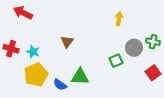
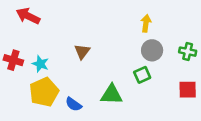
gray circle: (134, 48) -> (152, 50), moved
red square: (153, 73) -> (188, 90), turned 35
green triangle: (80, 77) -> (112, 94), moved

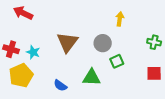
gray circle: (152, 50) -> (103, 43), moved
brown triangle: (82, 52) -> (67, 42), size x1.6
yellow pentagon: (44, 92) -> (21, 75), moved

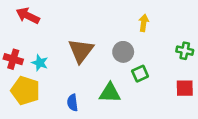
yellow pentagon: (21, 75) -> (25, 91), turned -30
blue semicircle: (60, 85) -> (72, 103), turned 48

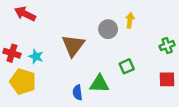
green cross: (185, 51) -> (167, 46), turned -32
gray circle: (123, 52) -> (108, 29), moved
blue semicircle: (72, 103) -> (77, 93), moved

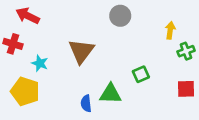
yellow arrow: (130, 20) -> (170, 30), moved
gray circle: (108, 29) -> (120, 16), moved
red cross: (12, 53) -> (13, 44), moved

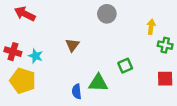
red cross: (13, 44) -> (13, 52), moved
brown triangle: (81, 51) -> (72, 45), size x0.6
green cross: (186, 51) -> (165, 45), turned 32

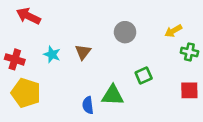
gray circle: (107, 14) -> (125, 32), moved
yellow arrow: (151, 27) -> (173, 31), turned -128
cyan star: (36, 56) -> (52, 54), moved

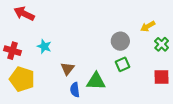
gray circle: (125, 32) -> (120, 41), moved
brown triangle: (83, 52) -> (67, 69), moved
green cross: (189, 52) -> (162, 44), turned 32

